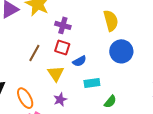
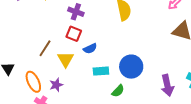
blue circle: (121, 51) -> (131, 67), moved
brown line: (34, 53) -> (45, 48), moved
purple star: (60, 100) -> (56, 85), moved

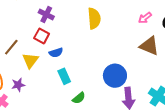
blue circle: (131, 67) -> (115, 76), moved
cyan rectangle: (101, 71) -> (64, 76), turned 63

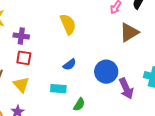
brown triangle: (149, 46) -> (129, 32), turned -35
blue semicircle: (56, 53) -> (70, 65), moved
cyan rectangle: (64, 76) -> (58, 89), turned -42

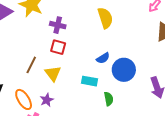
blue circle: (106, 72) -> (124, 70), moved
green semicircle: (79, 104) -> (109, 99), turned -48

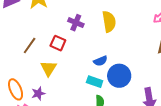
purple cross: (58, 25) -> (76, 23), moved
brown line: (31, 65) -> (30, 45), moved
cyan rectangle: (89, 81) -> (95, 82), moved

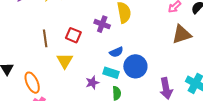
purple cross: (76, 23) -> (102, 24), moved
brown line: (30, 45) -> (45, 38), turned -42
purple star: (38, 93) -> (92, 83), moved

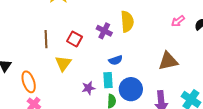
brown triangle: (182, 34) -> (168, 61), moved
blue circle: (135, 66) -> (131, 89), moved
cyan rectangle: (111, 73) -> (108, 80), turned 63

